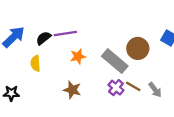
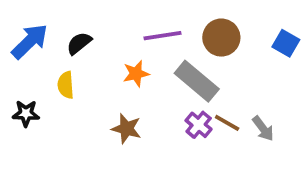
purple line: (65, 33) -> (163, 36), moved
brown circle: (138, 48) -> (221, 38), moved
black star: (11, 93) -> (26, 113), moved

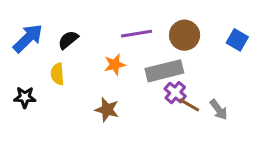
gray rectangle: (197, 81) -> (164, 71), turned -54
purple cross: (199, 125) -> (175, 93), moved

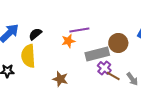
brown circle: (185, 35) -> (118, 43), moved
orange star: (115, 65) -> (68, 41), moved
yellow semicircle: (57, 74) -> (28, 56), size x1.6

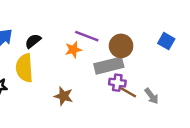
purple line: (79, 30) -> (87, 36), turned 30
brown circle: (118, 43) -> (121, 46), moved
purple cross: (104, 68) -> (117, 83), turned -32

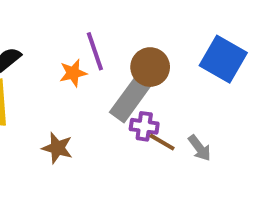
purple line: (87, 36) -> (95, 51), turned 50
blue square: (166, 41) -> (223, 59), size x1.6
gray rectangle: (109, 66) -> (130, 99), turned -40

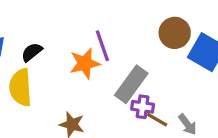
brown circle: (150, 67) -> (175, 33), moved
orange star: (73, 73) -> (85, 63), size x1.4

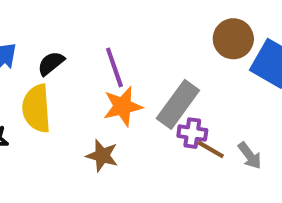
purple line: (102, 46) -> (114, 67), moved
orange star: (85, 63) -> (123, 106), moved

